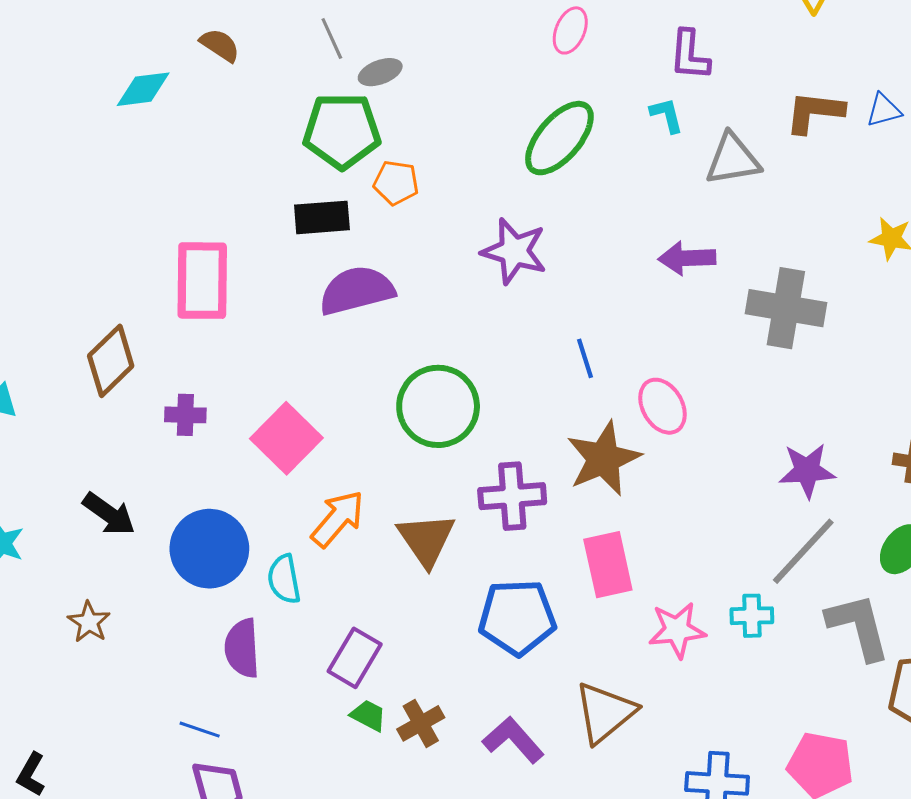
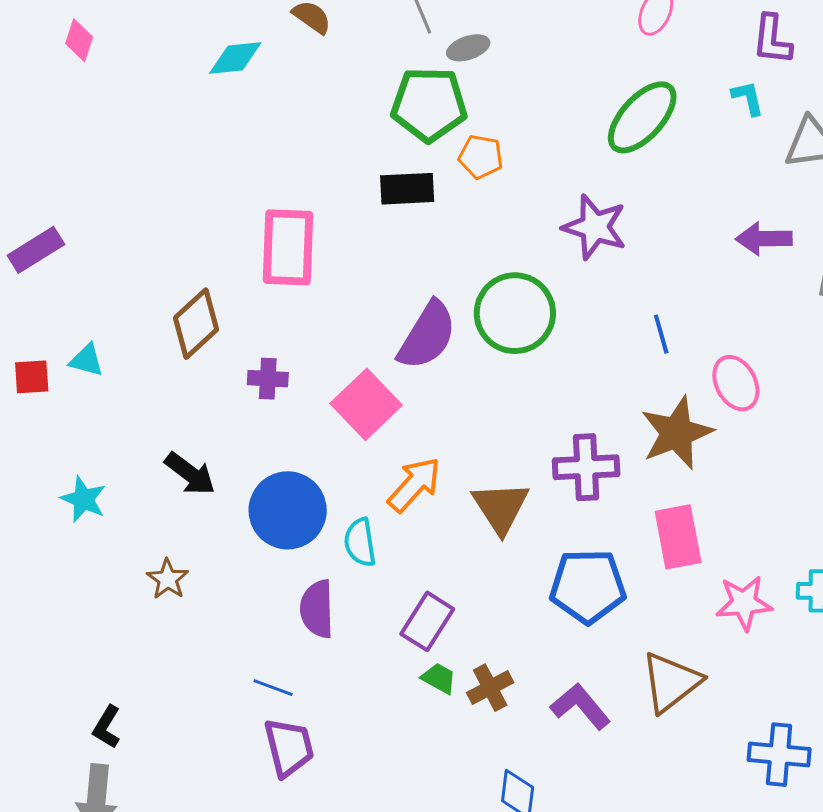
purple semicircle: (357, 290) -> (427, 335), moved, turned 134
green circle: (438, 406) -> (515, 313), moved

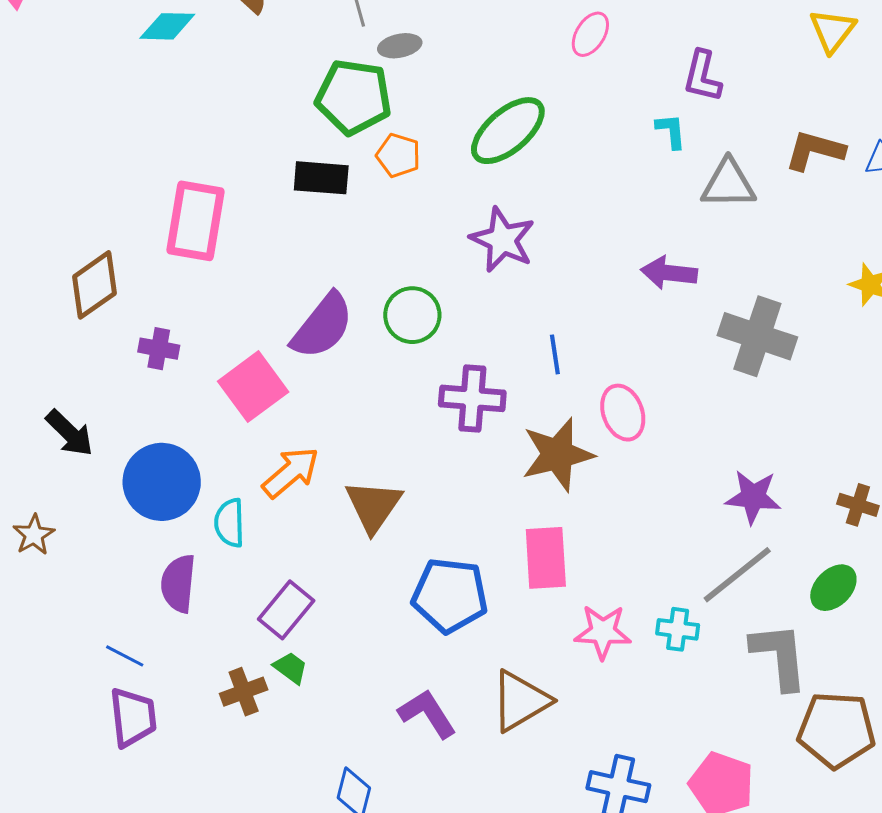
green ellipse: (642, 117) -> (508, 131), moved
green circle: (515, 313) -> (412, 315), size x0.7
purple cross: (586, 467) -> (472, 398), moved
brown cross: (490, 688) -> (244, 692), moved

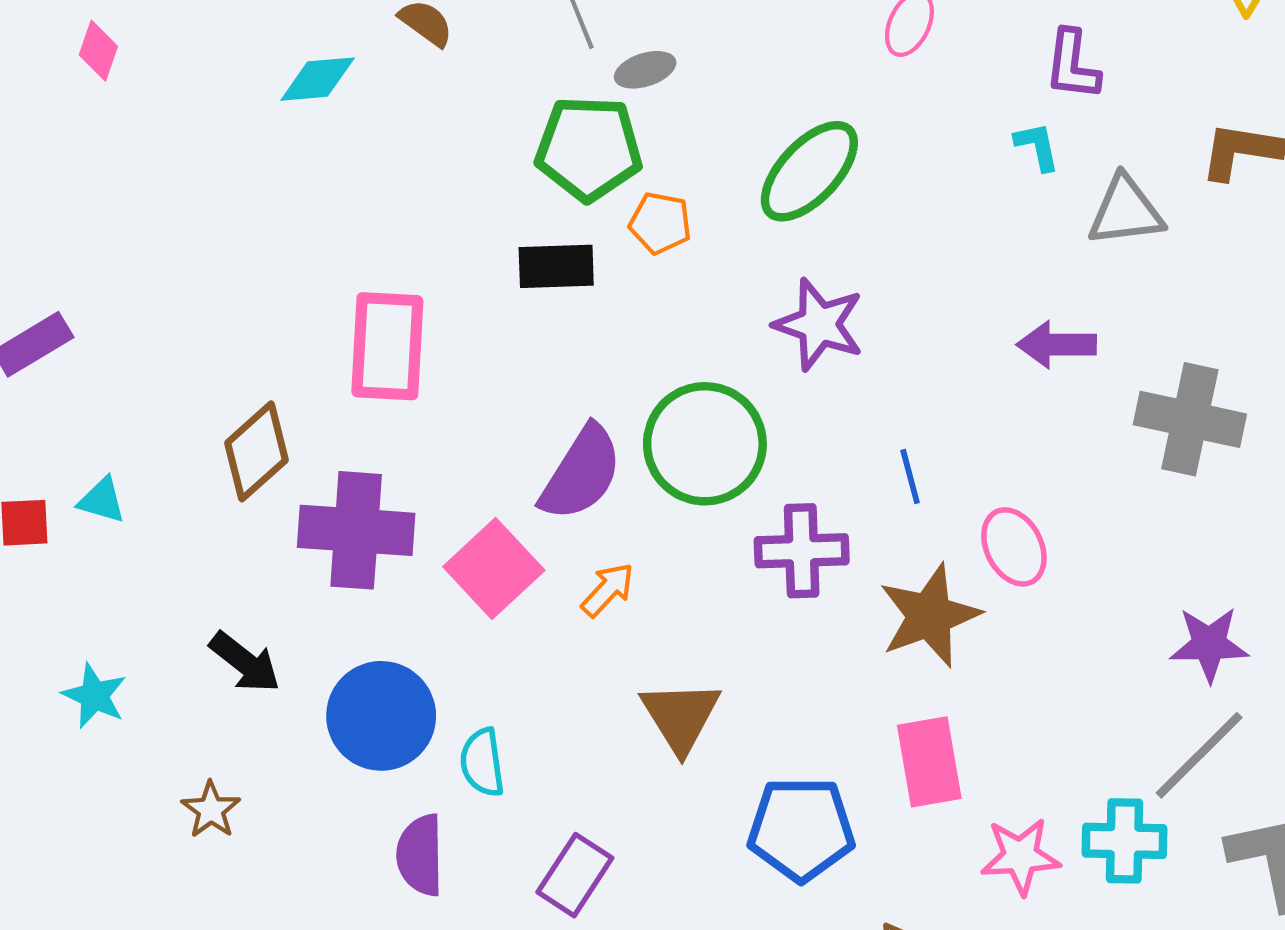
green circle: (412, 315) -> (705, 444), size x1.5
purple cross: (159, 349) -> (356, 530), size x2.0
orange arrow: (291, 472) -> (608, 590), moved, size x0.7
cyan cross: (678, 629) -> (1124, 841), size x1.4

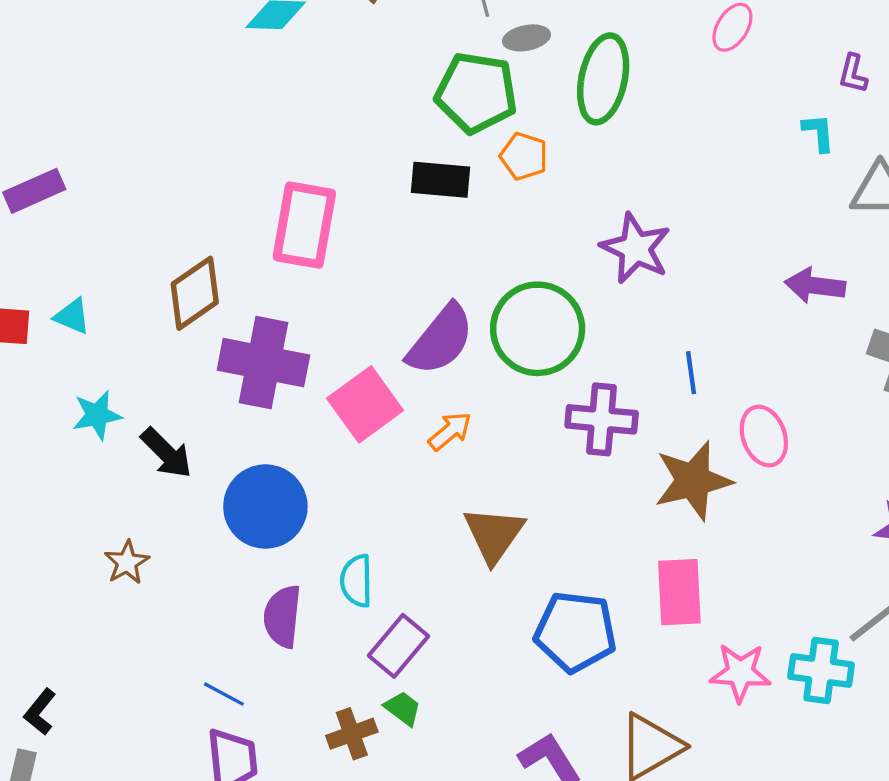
purple L-shape: (1072, 65) -> (853, 74), size x0.7
green ellipse: (809, 171) -> (603, 79), moved, turned -38
cyan star: (94, 696) -> (97, 415), moved, turned 30
cyan semicircle: (482, 762) -> (356, 581), moved

